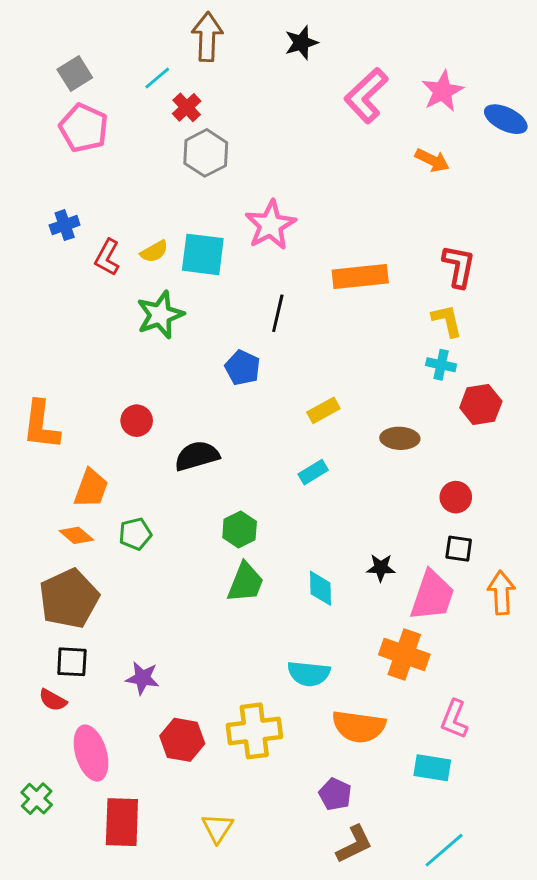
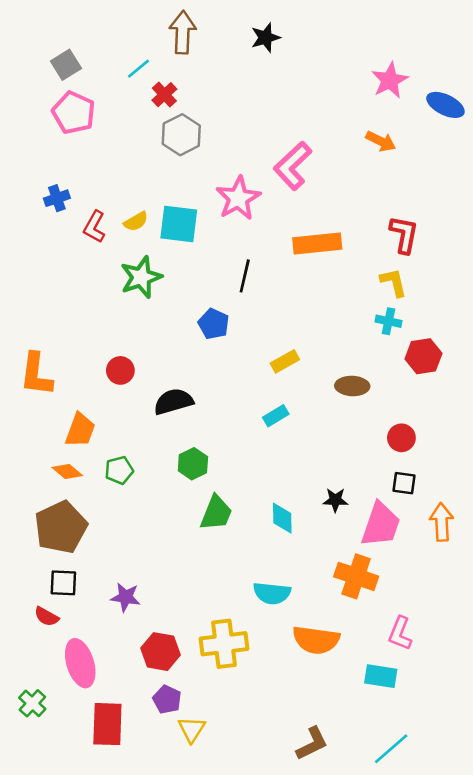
pink L-shape: (366, 96) -> (293, 166), moved
green hexagon: (240, 529) -> (193, 464), moved
purple pentagon: (335, 794) -> (167, 699), moved

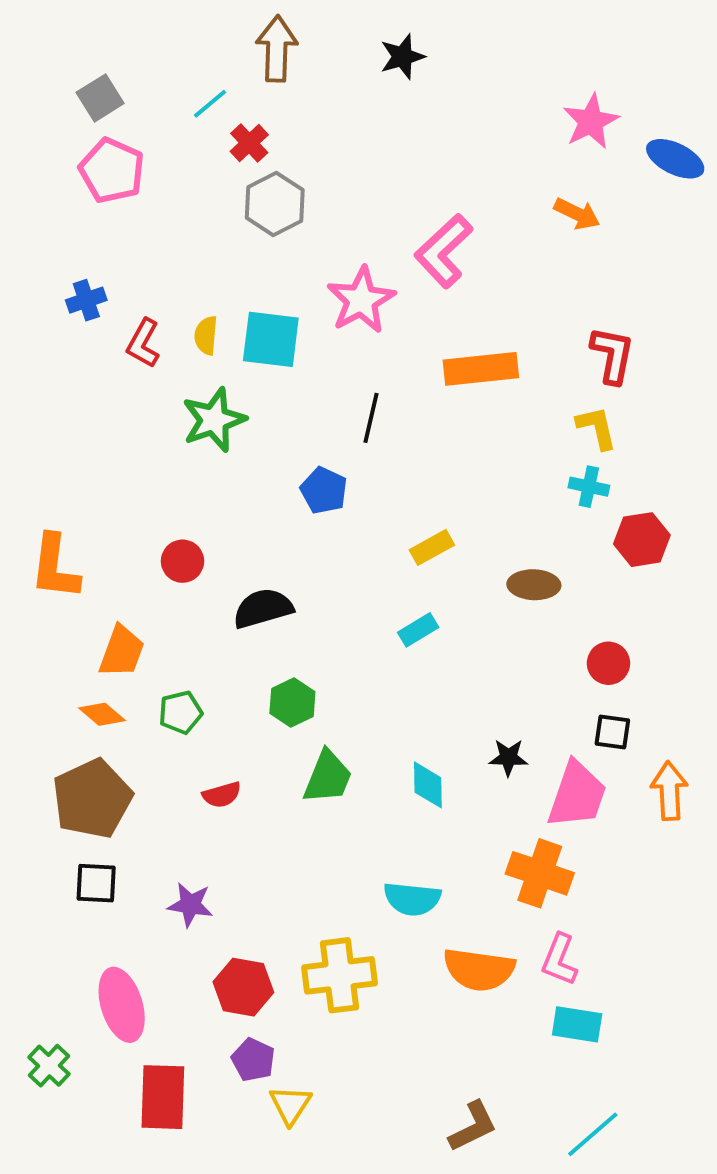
yellow semicircle: (136, 221) -> (206, 335), turned 125
red semicircle: (47, 617) -> (222, 795), moved, turned -45
pink L-shape: (400, 633) -> (559, 960), moved

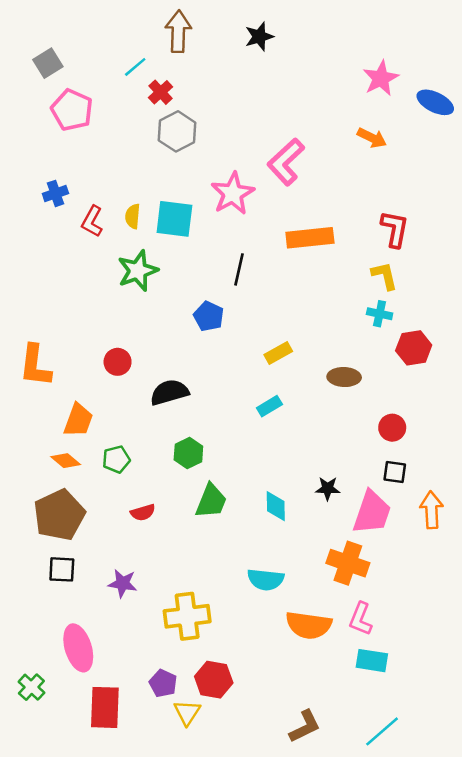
gray square: (100, 98) -> (48, 63), moved
yellow cross: (340, 975) -> (187, 616), moved
red hexagon: (243, 987) -> (214, 680), moved

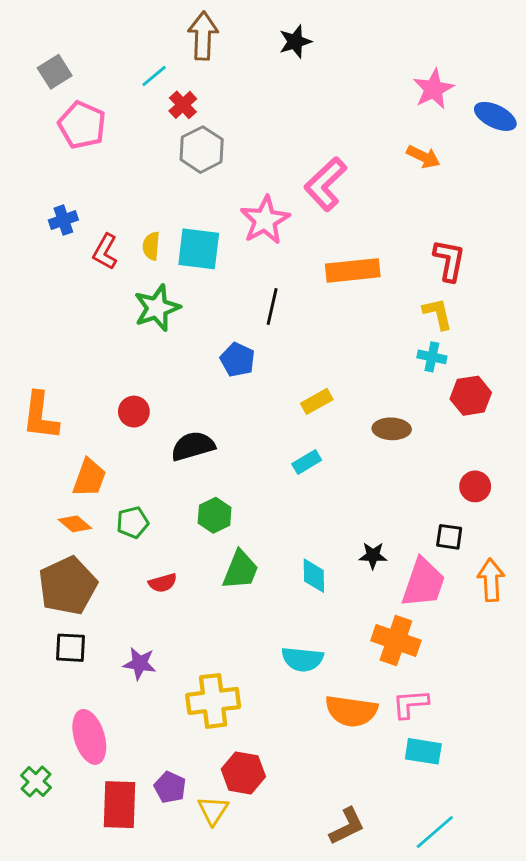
red circle: (392, 428) -> (475, 486), moved
pink L-shape: (361, 619) -> (410, 704), turned 64
purple pentagon: (163, 683) -> (170, 787), moved

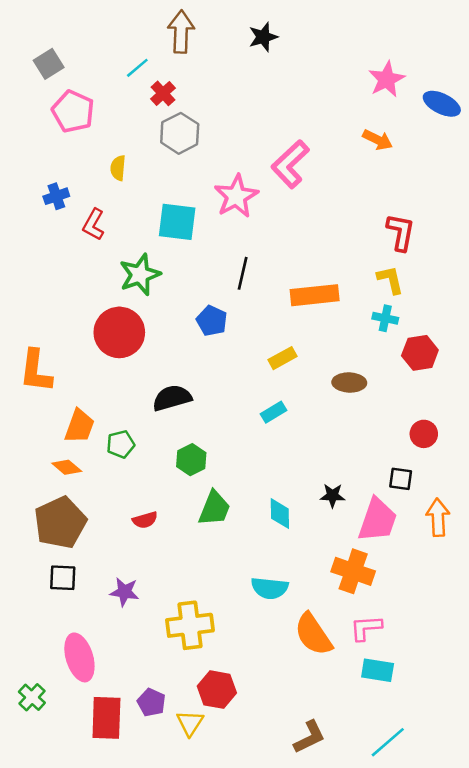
yellow semicircle: (151, 246) -> (118, 168), moved
orange rectangle: (353, 270) -> (315, 295), moved
red circle: (134, 412) -> (119, 332), moved, size x1.8
green pentagon: (132, 522) -> (121, 444), moved
orange semicircle: (351, 711) -> (313, 634), turned 48

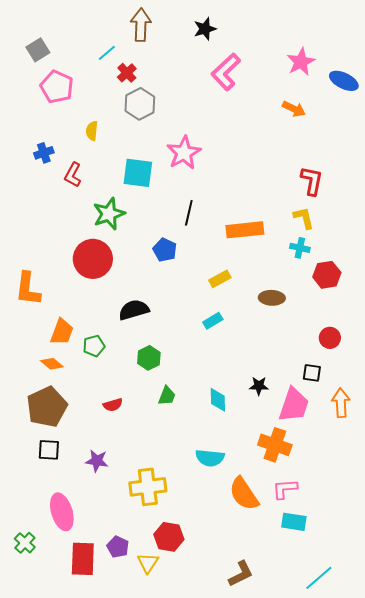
pink L-shape: (290, 164) -> (226, 72), moved
green trapezoid: (214, 508) -> (167, 396), size x0.7
cyan line: (388, 742) -> (319, 578), moved

